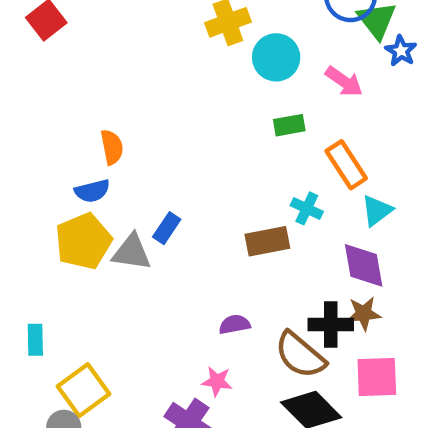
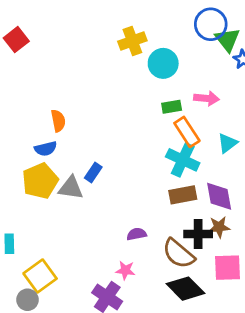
pink arrow: (344, 81) -> (207, 98), moved, turned -30
orange rectangle: (346, 165) -> (187, 132), moved
cyan cross: (307, 208) -> (183, 160), size x1.6
cyan triangle: (377, 211) -> (227, 143), moved
brown rectangle: (267, 241) -> (183, 195), moved

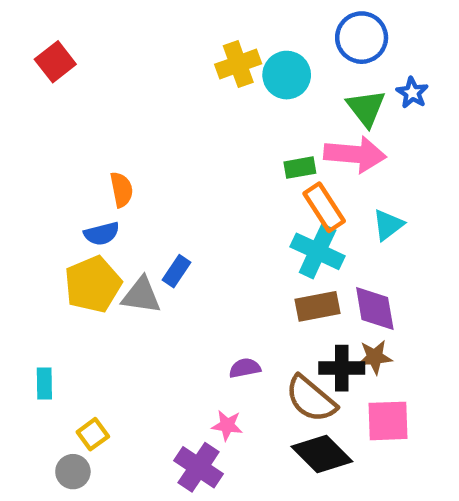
green triangle: (227, 40) -> (366, 108), moved
cyan circle: (163, 63) -> (287, 75), moved
pink arrow: (207, 98) -> (355, 154), size x1.5
yellow square: (40, 276) -> (93, 434), size x0.6

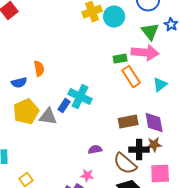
blue semicircle: (102, 234) -> (19, 83), moved
cyan cross: (318, 251) -> (80, 97), moved

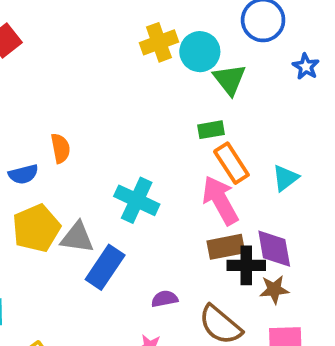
green triangle: (150, 32) -> (230, 80), moved
pink arrow: (145, 53) -> (220, 200), moved, turned -124
blue rectangle: (64, 106) -> (105, 267), moved, size x1.6
black cross: (139, 150) -> (246, 265), moved

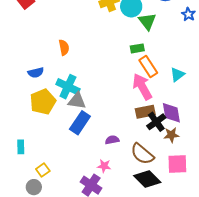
orange semicircle: (60, 148) -> (64, 47), moved
cyan cross: (137, 200) -> (68, 87), moved
gray triangle: (77, 237) -> (77, 101), moved
black cross: (246, 265) -> (156, 122), turned -36

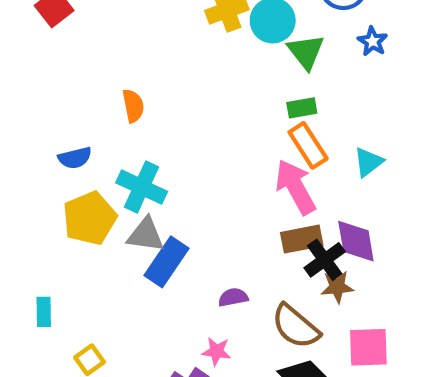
blue star: (188, 14) -> (373, 41), moved
green rectangle: (137, 48) -> (302, 108), moved
gray triangle: (77, 101) -> (146, 235), moved
brown star: (171, 135) -> (337, 287), moved

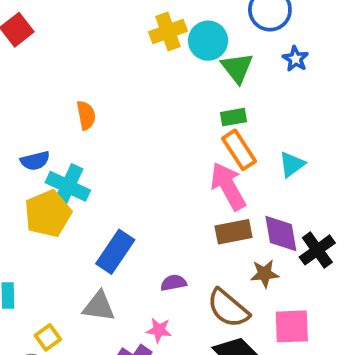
cyan cross: (142, 187) -> (68, 186), moved
gray triangle: (146, 235) -> (99, 306), moved
black cross: (325, 260) -> (317, 250), moved

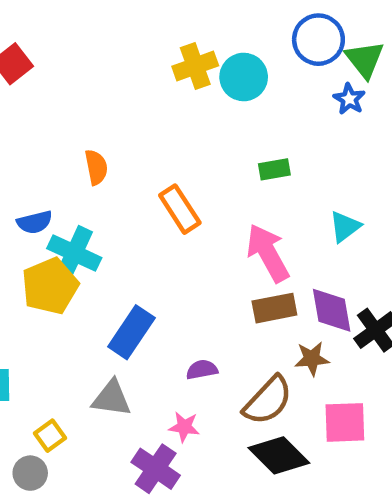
green triangle: (237, 68) -> (365, 59), moved
orange rectangle: (239, 150) -> (180, 209), moved
brown semicircle: (228, 308) -> (268, 400), turned -87

